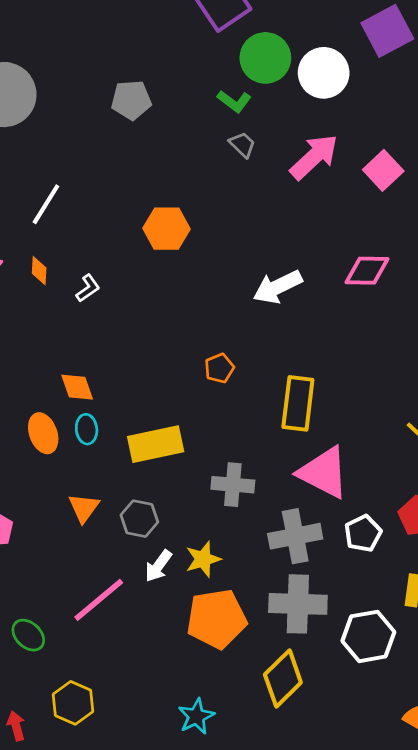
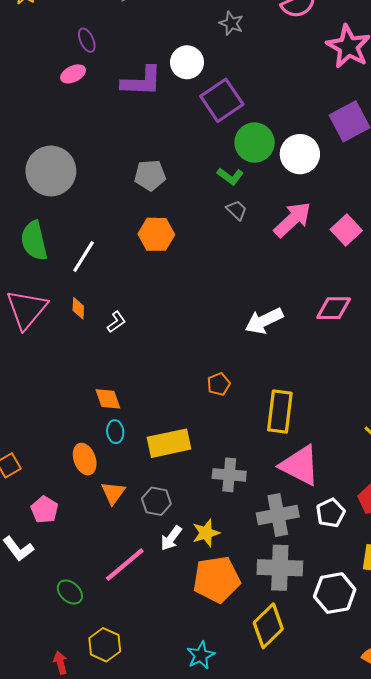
orange hexagon: (166, 229) -> (156, 234), moved
orange ellipse: (43, 433) -> (85, 459), moved

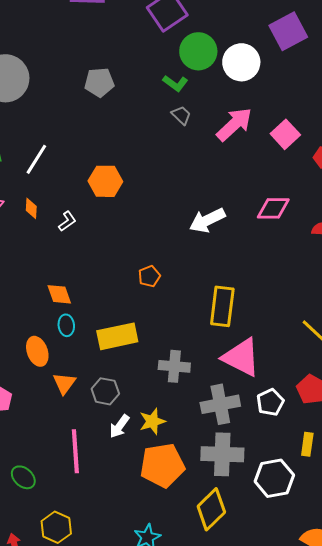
orange hexagon: (156, 234) -> (105, 181), moved
orange pentagon: (219, 384) -> (149, 276), moved
pink line: (125, 565) -> (75, 451), turned -54

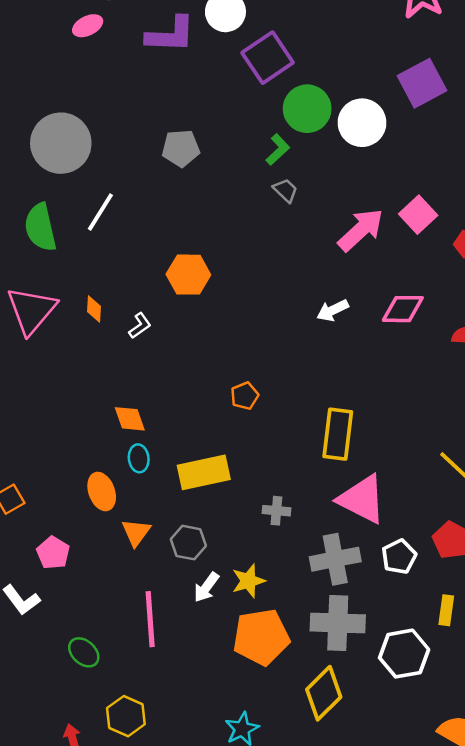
green L-shape: (175, 83) -> (278, 150), turned -80
pink arrow: (234, 124) -> (361, 230), moved
white line: (36, 159) -> (100, 212), moved
white arrow: (207, 220) -> (333, 310), moved, size x0.7
gray cross: (174, 366) -> (276, 511), size x0.7

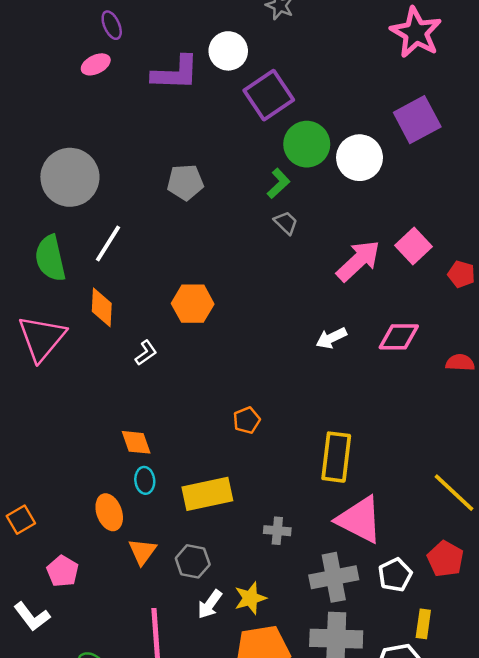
orange diamond: (94, 309) -> (102, 307), moved, size x1.5
yellow rectangle: (446, 610) -> (423, 624), moved

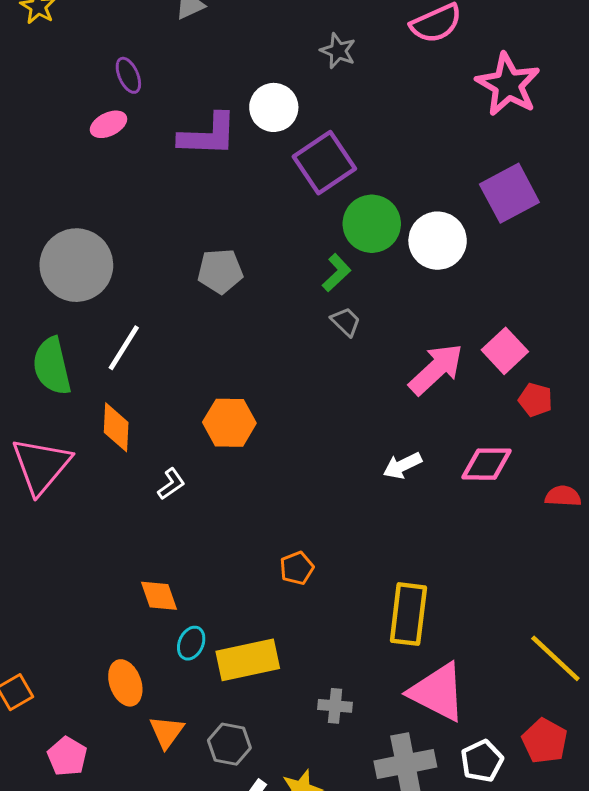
red pentagon: (461, 274) -> (535, 400), moved
cyan ellipse: (145, 480) -> (191, 643), moved, turned 30

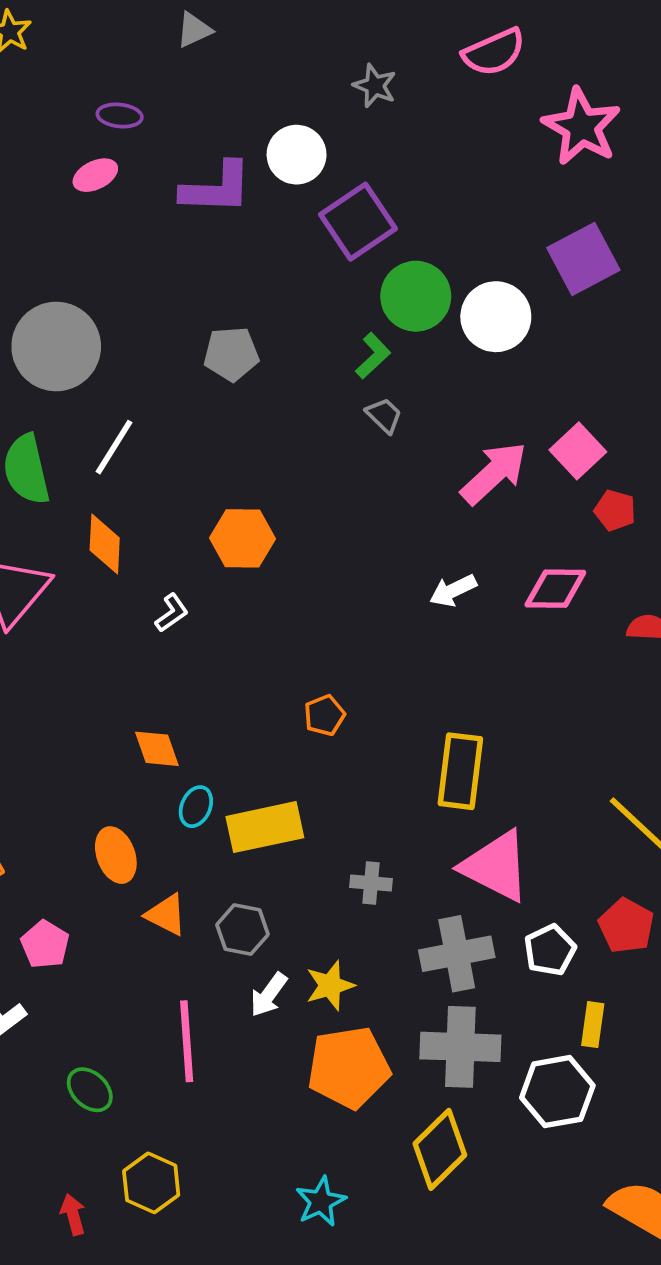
purple ellipse: (128, 75) -> (120, 115), turned -60
orange triangle: (167, 732) -> (166, 915), turned -39

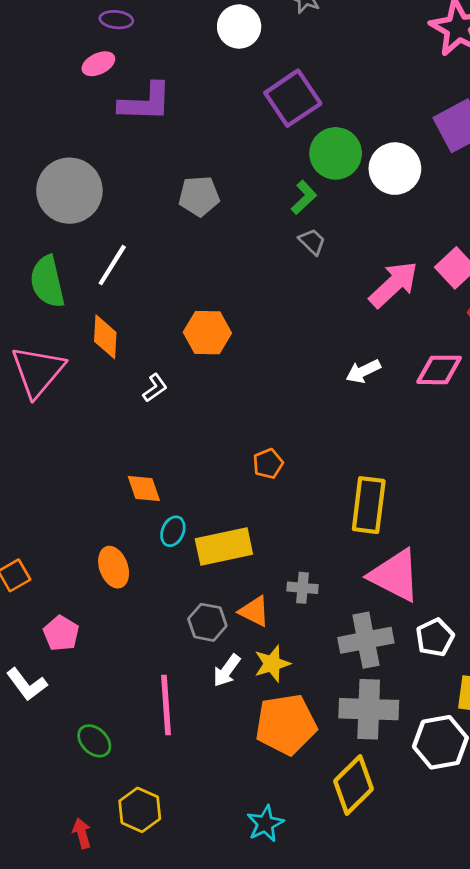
white circle: (297, 155) -> (239, 27), moved
purple L-shape: (216, 188) -> (145, 102), moved
orange triangle: (166, 915) -> (254, 611), moved

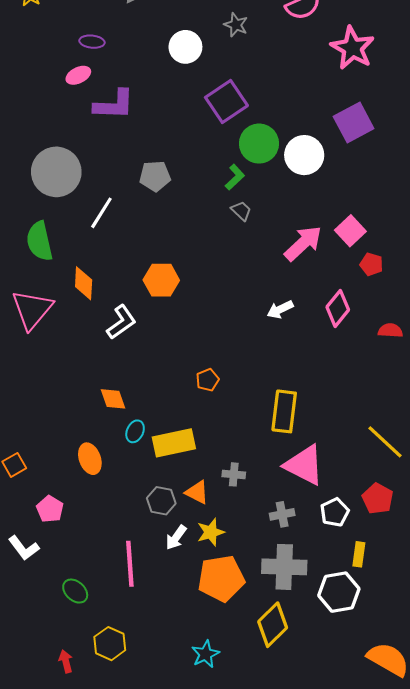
white line: (112, 265) -> (101, 213), moved
pink diamond: (439, 370) -> (338, 308), turned -52
white L-shape: (155, 388) -> (121, 322), size x1.6
gray cross: (366, 640) -> (282, 514), size x0.6

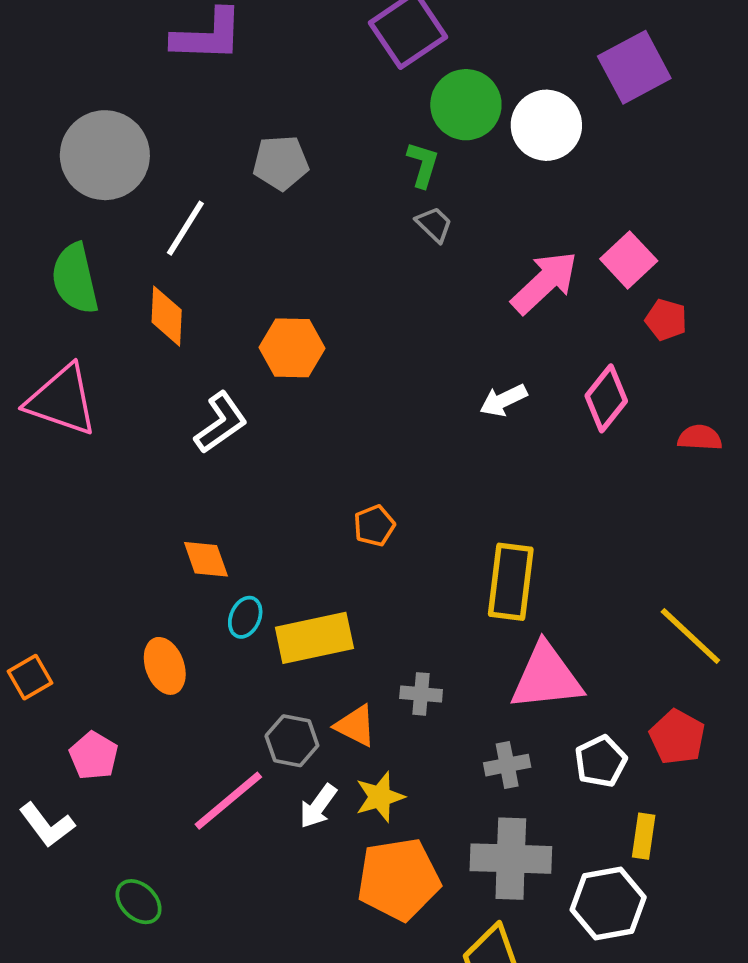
green L-shape: (235, 177) -> (423, 165), turned -30
orange diamond: (84, 283) -> (167, 316), moved
pink triangle: (32, 310) -> (62, 400), turned -51
pink triangle: (304, 465) -> (546, 677), turned -33
pink line: (130, 564) -> (228, 801), moved, turned 54

